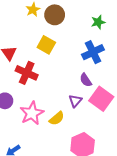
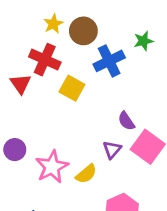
yellow square: (46, 45) -> (72, 88), moved
blue cross: (93, 52) -> (109, 61), moved
red cross: (27, 73) -> (45, 60), moved

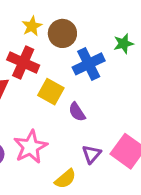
purple semicircle: (126, 121) -> (77, 112), moved
pink star: (52, 167) -> (30, 147), moved

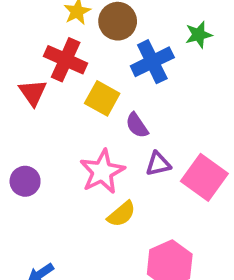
pink star: (30, 147) -> (102, 172), moved
purple triangle: (92, 154) -> (158, 164), moved, turned 36

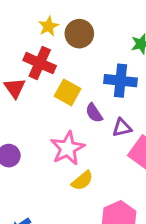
blue cross: (152, 62) -> (120, 81), moved, turned 32
purple triangle: (158, 164) -> (122, 128), moved

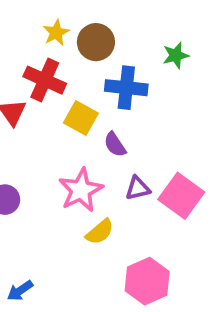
blue cross: (120, 81) -> (126, 88), moved
purple triangle: (122, 128) -> (138, 188), moved

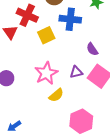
yellow square: (81, 118) -> (46, 35), turned 36
purple semicircle: (115, 145) -> (92, 49), moved

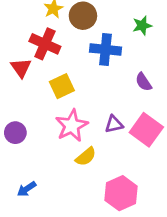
yellow square: (46, 35) -> (62, 86), moved
purple semicircle: (92, 49) -> (144, 82), moved
blue arrow: (14, 126) -> (27, 189), moved

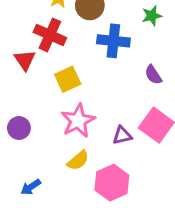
purple triangle: (114, 124) -> (122, 135), moved
yellow semicircle: (86, 157) -> (78, 160), moved
pink hexagon: (121, 193) -> (112, 183), moved

